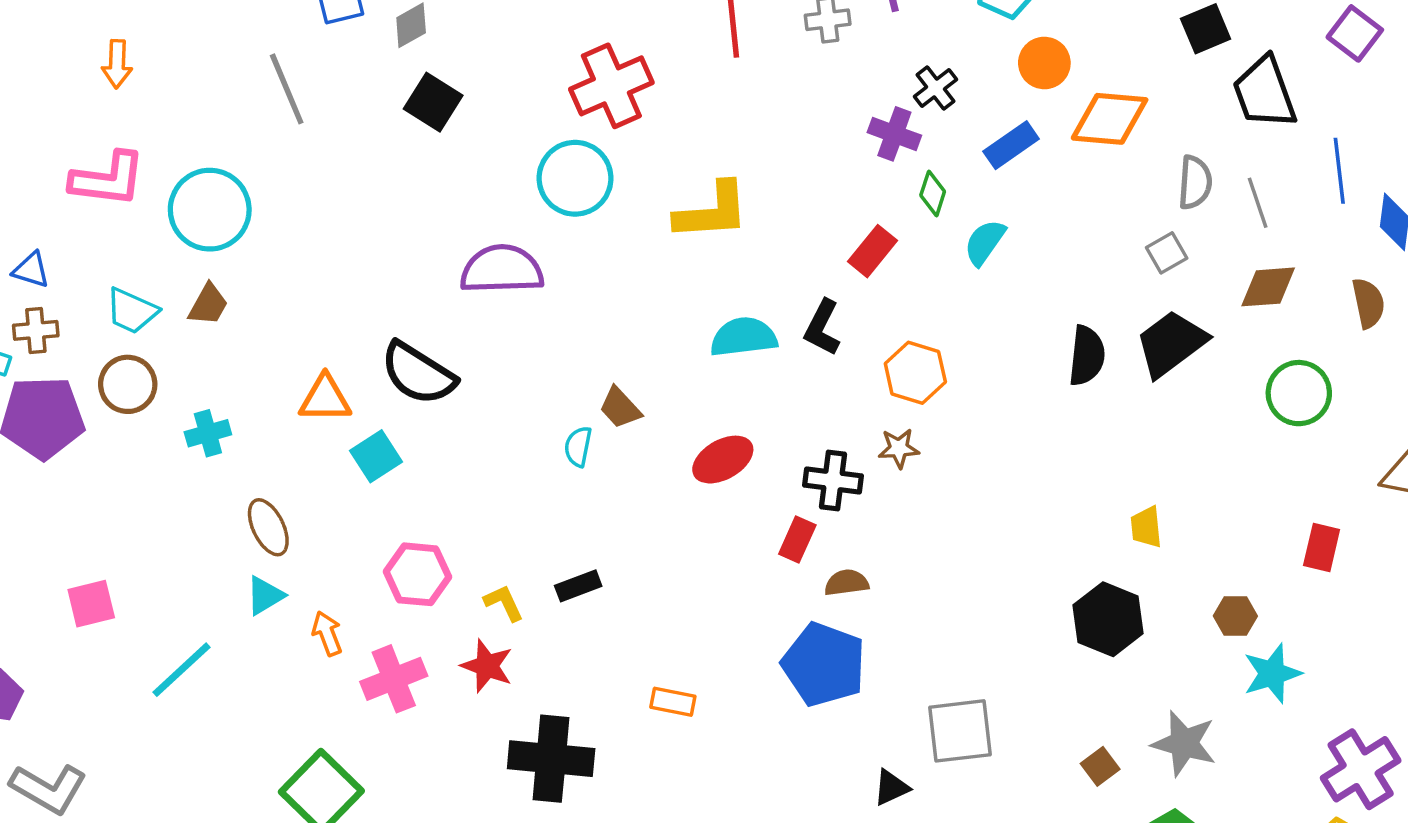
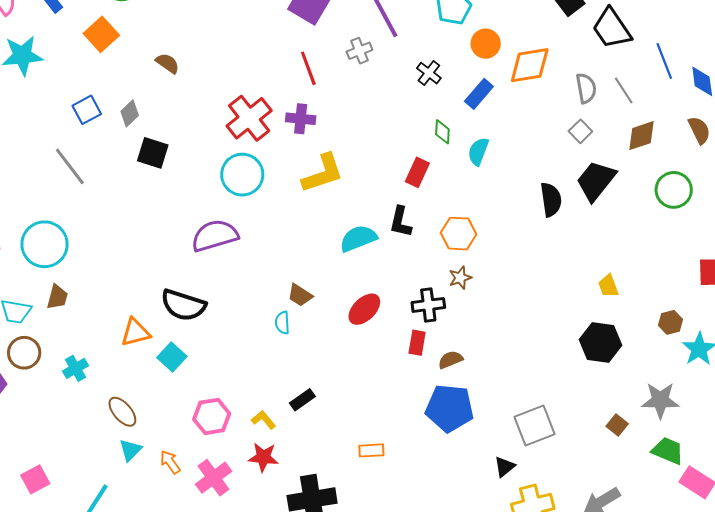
purple cross: (894, 134) -> (301, 119), moved

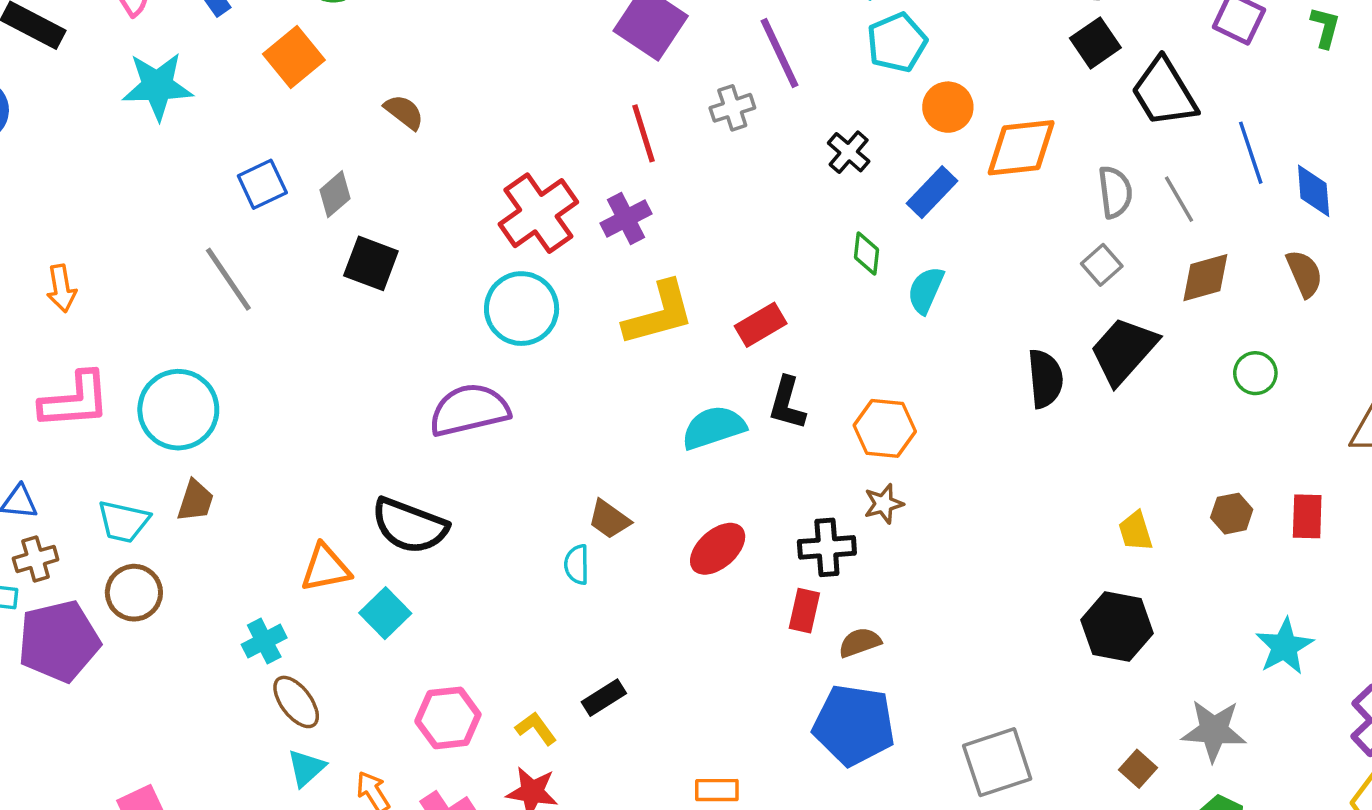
purple cross: (301, 119) -> (626, 219), turned -36
red rectangle: (417, 172) -> (761, 325), moved, turned 32
green circle: (674, 190) -> (1255, 373), size x0.7
brown hexagon: (670, 322) -> (1232, 514), moved
cyan cross: (76, 368) -> (264, 641), moved

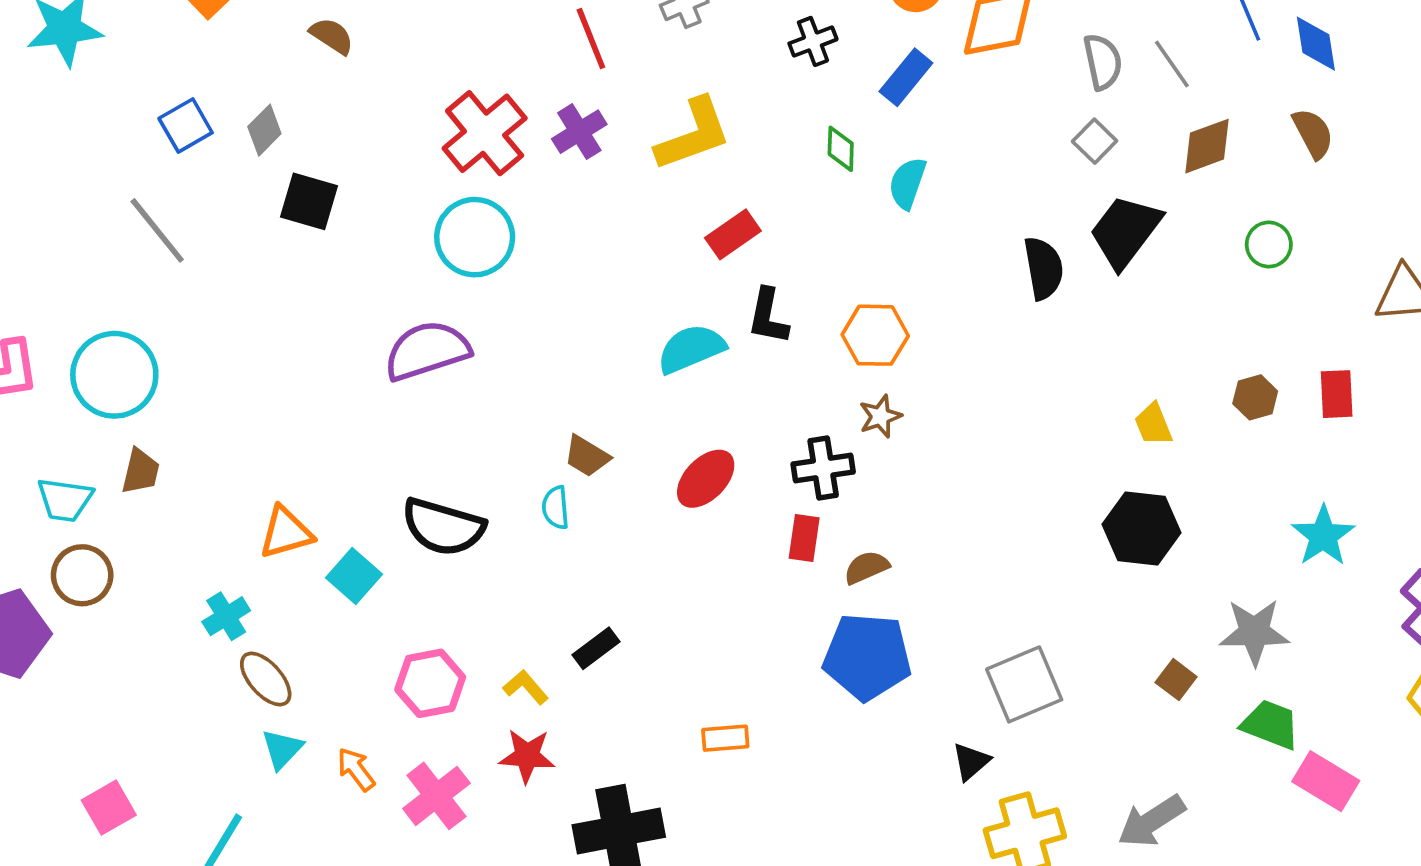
black cross: (849, 152) -> (813, 41), turned 33
yellow L-shape: (659, 314) -> (693, 134), moved
black semicircle: (410, 526) -> (443, 527), moved

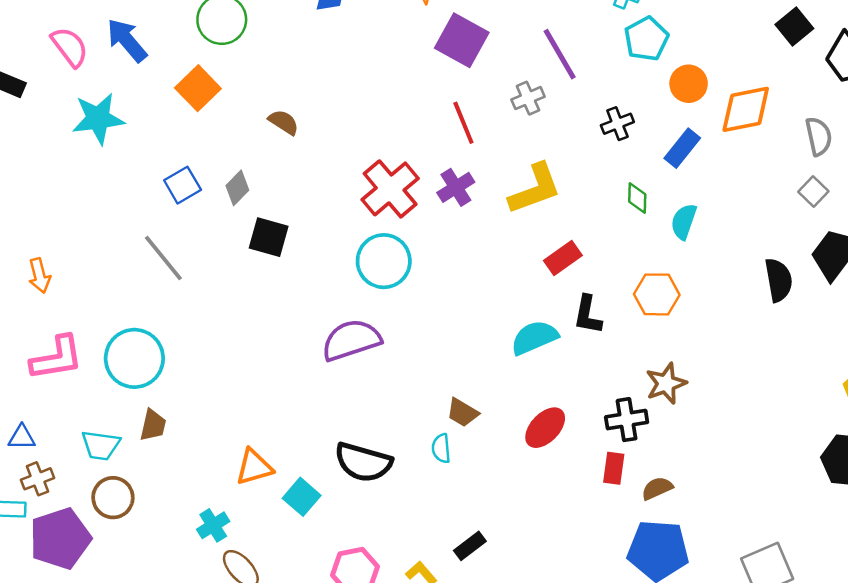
orange hexagon: (875, 335) -> (657, 294), moved
brown star: (880, 416) -> (666, 383), size x1.4

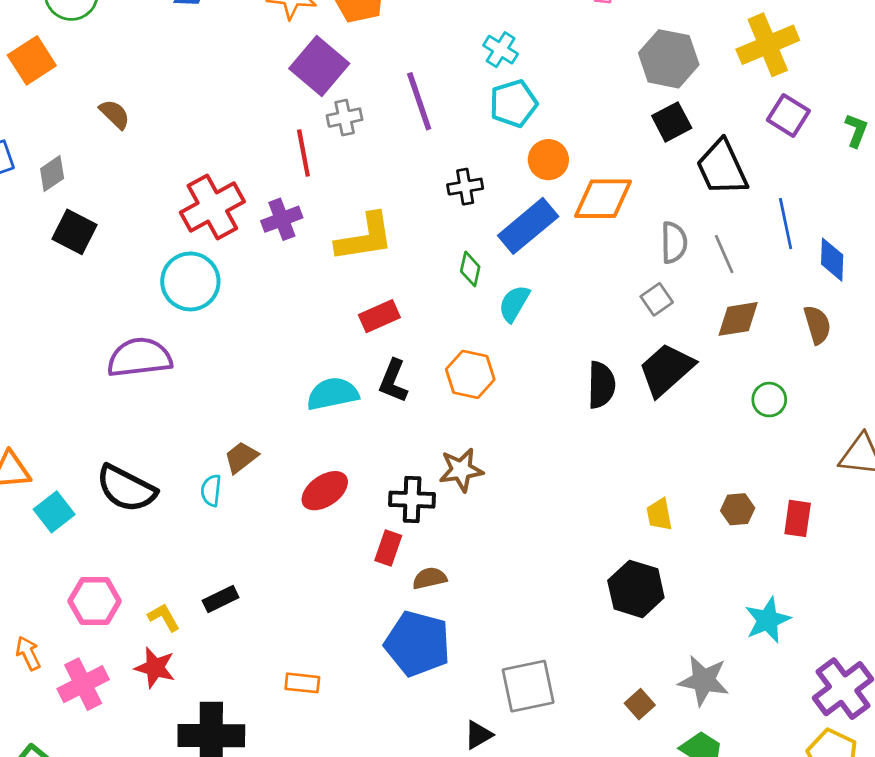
gray cross: (528, 98) -> (345, 118), moved
blue rectangle: (682, 148) -> (528, 226), size x1.4
brown trapezoid: (463, 413) -> (241, 457), turned 100

